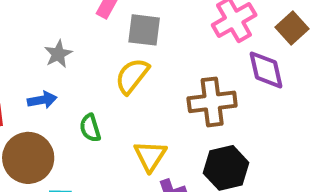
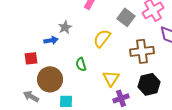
gray square: (144, 30) -> (126, 17), moved, turned 30
blue arrow: (42, 100) -> (51, 40), moved

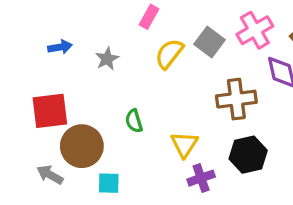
yellow semicircle: (102, 38) -> (169, 54), moved
blue arrow: (51, 40) -> (60, 47), moved
red square: (31, 58) -> (50, 111), size x1.6

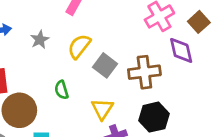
gray square: (210, 42) -> (105, 65), moved
yellow semicircle: (169, 54) -> (79, 46), moved

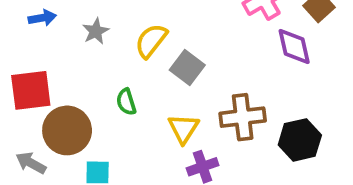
brown cross: (144, 72) -> (243, 117), moved
black hexagon: (154, 117) -> (300, 140), moved

